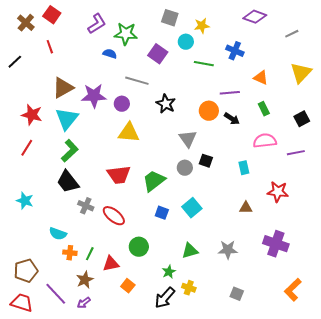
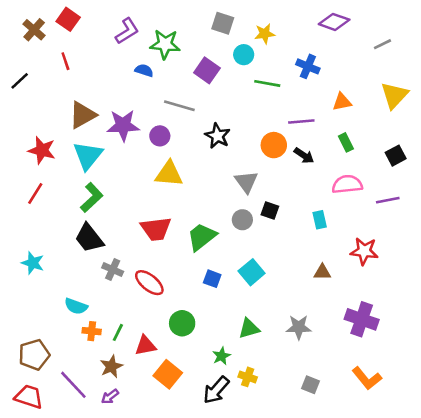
orange triangle: (261, 78) -> (342, 102), turned -35
orange square: (128, 286) -> (168, 374), size x1.5
orange L-shape: (293, 290) -> (367, 378), moved, turned -85

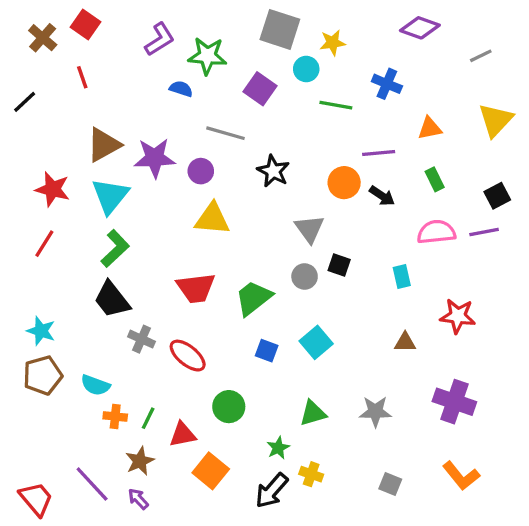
gray square: (223, 23) -> (280, 29), size x1.4
purple line: (388, 200) -> (484, 232), moved
brown pentagon: (34, 355) -> (43, 375), moved
red trapezoid: (29, 397) -> (36, 499), turned 32
purple arrow: (110, 397) -> (138, 499), turned 84

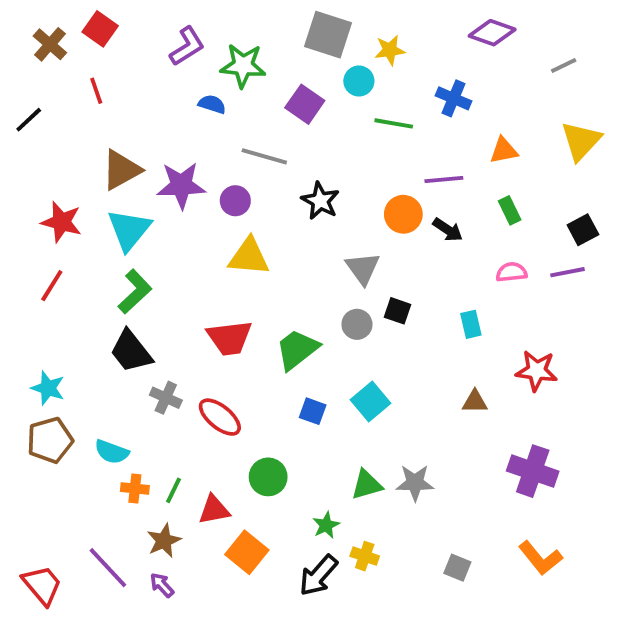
pink semicircle: (436, 232) -> (511, 272), size x0.7
gray star: (375, 412) -> (415, 483), moved

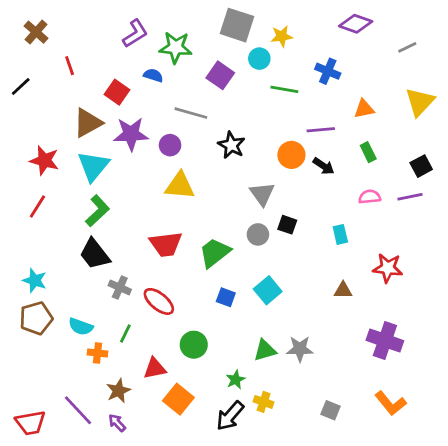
red square: (100, 29) -> (117, 92), moved
green line: (174, 490) -> (125, 334), moved
red trapezoid: (42, 585) -> (30, 423), turned 120

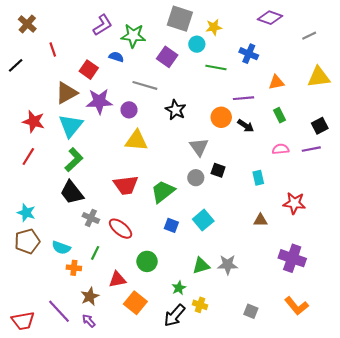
yellow triangle: (420, 102) -> (319, 77), turned 40

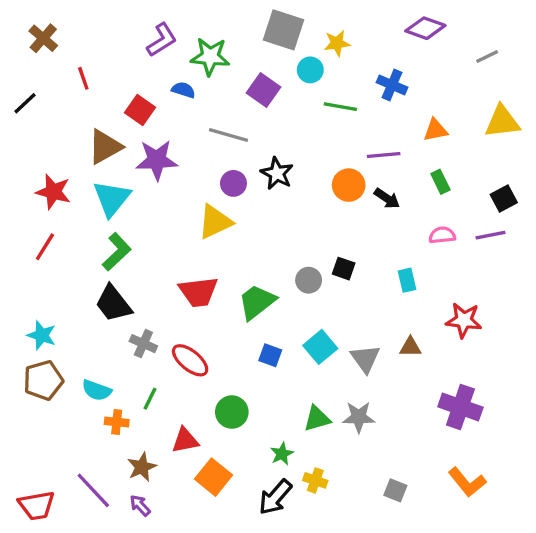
purple circle: (129, 110) -> (233, 183), moved
yellow triangle: (136, 141) -> (215, 222), turned -30
gray triangle: (199, 147) -> (365, 359), moved

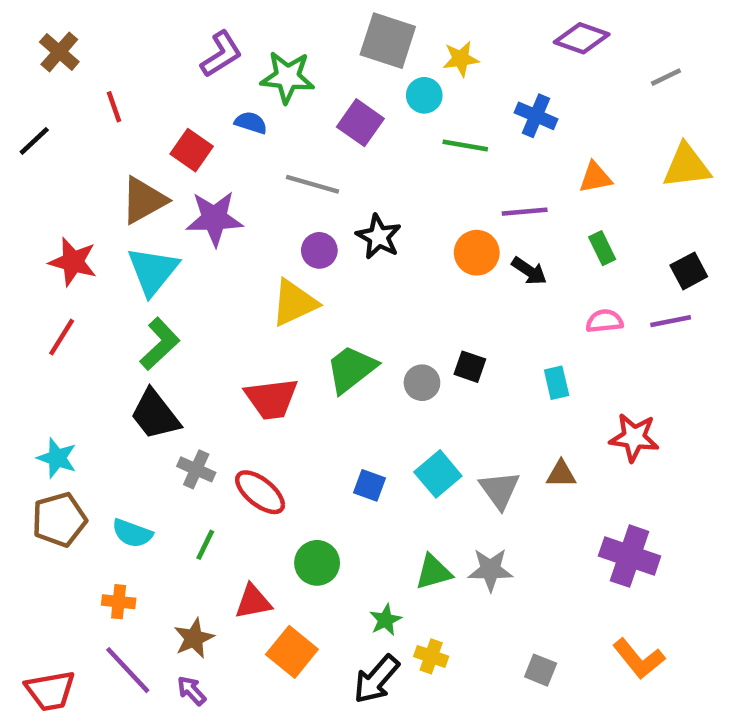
green trapezoid: (257, 302) -> (351, 369), moved
orange cross: (117, 422) -> (119, 602), moved

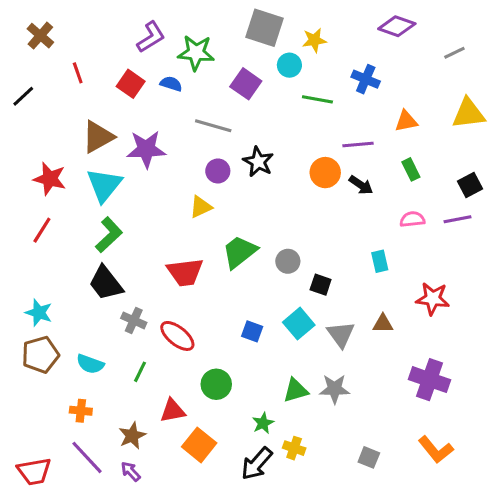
red square: (192, 150) -> (131, 84), moved
yellow triangle: (294, 303) -> (201, 207), size x0.7
black square: (470, 367) -> (321, 285), moved

